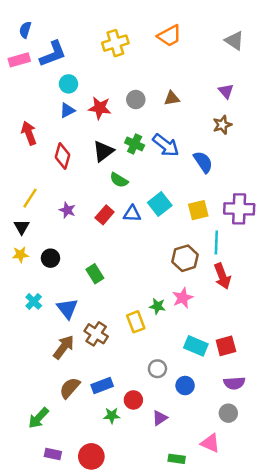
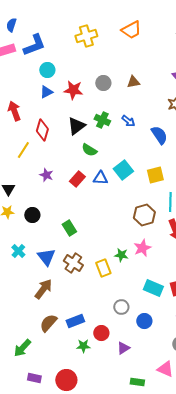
blue arrow: (166, 145) -> (128, 121), size x0.6
yellow line: (30, 198) -> (23, 150), moved
brown cross: (96, 334) -> (73, 263), moved

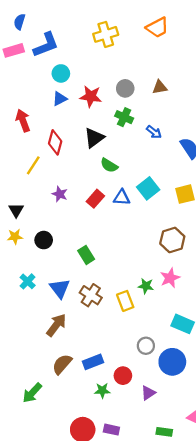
green cross: (102, 120) -> (124, 117), moved
blue circle: (144, 321) -> (172, 362), size x1.5
purple rectangle: (34, 378) -> (111, 430), moved

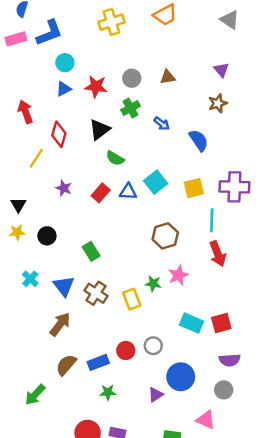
green cross: (124, 117) -> (131, 108), turned 36
brown hexagon: (172, 240) -> (165, 236), moved
blue circle: (172, 362) -> (181, 377), moved
red circle: (123, 376) -> (126, 350), moved

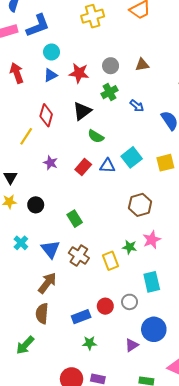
red arrow: (25, 112) -> (17, 73), moved
cyan rectangle: (191, 323) -> (152, 282), moved, turned 54
brown semicircle: (66, 365) -> (42, 313), moved, turned -36

